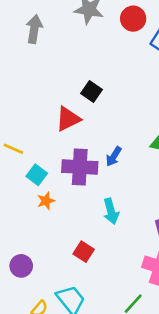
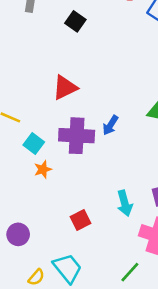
black square: (91, 91) -> (75, 21), moved
cyan arrow: (111, 211) -> (125, 203), moved
red square: (84, 252) -> (81, 220), turned 30

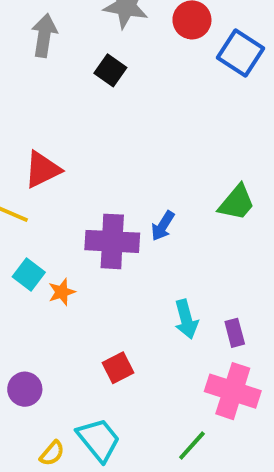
red triangle: (65, 88) -> (42, 170), moved
cyan square: (34, 143) -> (29, 275), moved
cyan arrow: (125, 203) -> (186, 319), moved

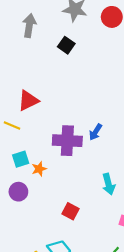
cyan square: (29, 275) -> (21, 159), turned 35
red square: (118, 368) -> (71, 211), turned -35
purple circle: (25, 389) -> (18, 192), moved

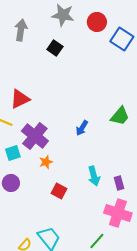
purple cross: (67, 141) -> (35, 136), moved, turned 36
orange star: (39, 169) -> (46, 162), moved
red square: (71, 211) -> (59, 191), moved

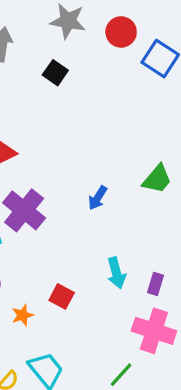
orange star: (46, 162) -> (22, 315), moved
purple rectangle: (119, 183) -> (156, 284), turned 32

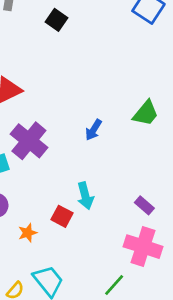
cyan arrow: (116, 273) -> (85, 196), moved
purple rectangle: (156, 284) -> (144, 205), turned -66

